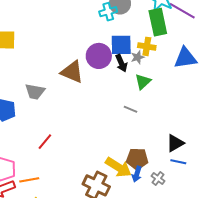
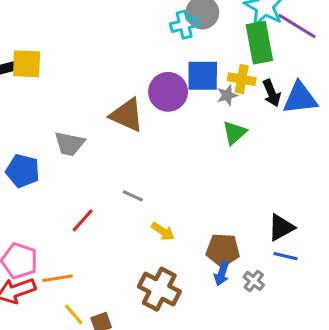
black arrow: (121, 63) -> (272, 93), moved
gray line: (130, 109) -> (133, 196), moved
yellow arrow: (118, 167) -> (163, 231), moved, size x0.6

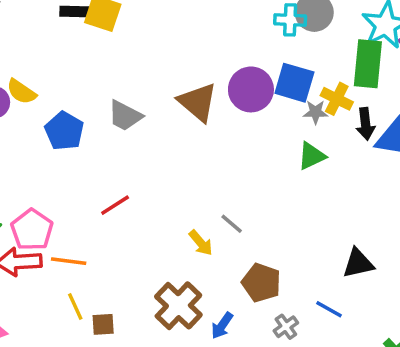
gray line: (133, 196) -> (232, 224), moved
black triangle: (281, 227) -> (358, 263), moved
blue arrow: (222, 273) -> (222, 326), moved

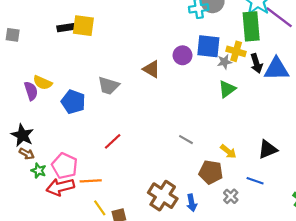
purple circle: (251, 89) -> (183, 55), size x0.7
brown triangle: (198, 102) -> (151, 69), size x0.7
yellow arrow: (201, 243) -> (228, 151), moved
blue arrow: (222, 326) -> (192, 203), turned -35

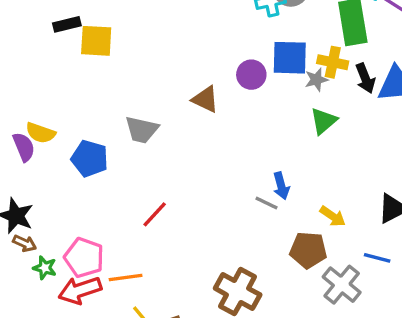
black rectangle: (66, 28) -> (67, 24), moved
gray cross: (231, 196) -> (342, 285), size x1.6
blue arrow: (192, 203) -> (281, 186), moved

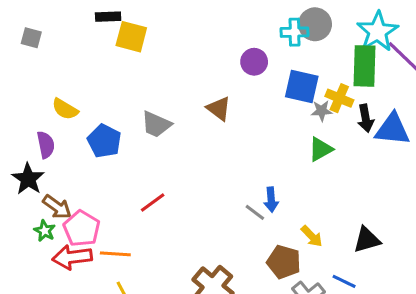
purple circle: (251, 75) -> (254, 62), moved
purple semicircle: (24, 147) -> (46, 145), moved
brown arrow: (25, 243) -> (57, 207), moved, size x1.4

